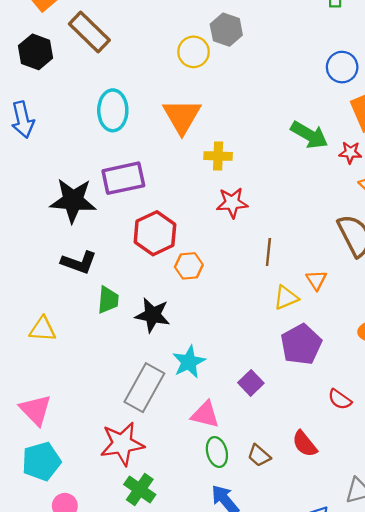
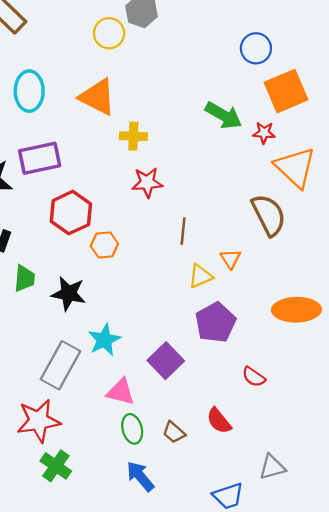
orange triangle: (182, 116) -> (97, 97), turned -33
purple square: (251, 383) -> (166, 361), size x1.4

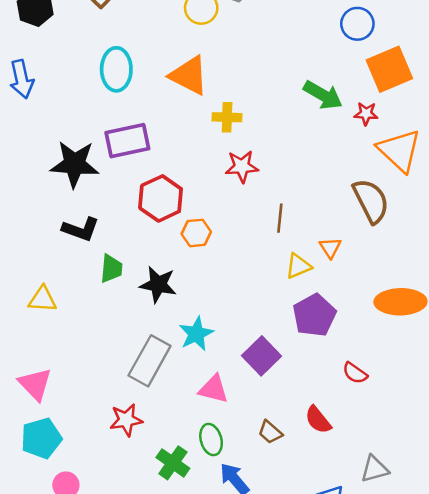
red star: (38, 421) -> (126, 420), size x0.7
green ellipse: (132, 429) -> (211, 440), moved
green cross: (56, 466) -> (173, 463), moved

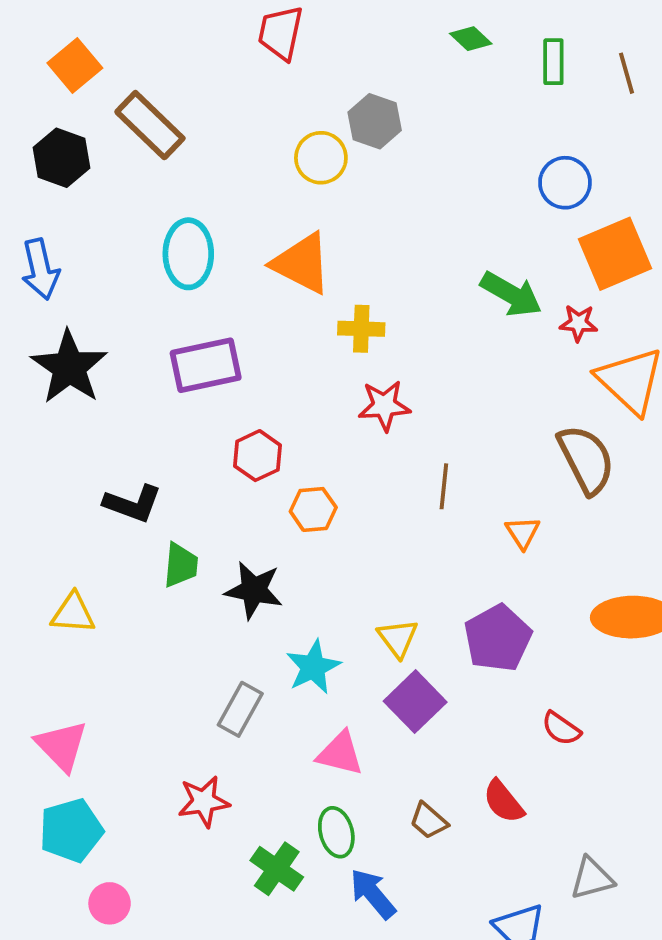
black star: (75, 164) -> (69, 367), moved, turned 30
red hexagon: (161, 198) -> (258, 456), size x0.7
yellow triangle: (298, 266) -> (398, 638), moved, turned -44
gray rectangle: (150, 361) -> (240, 709), size x0.7

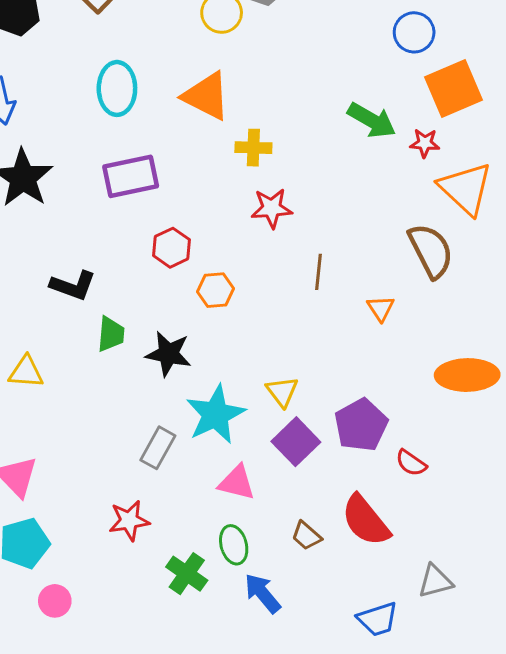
purple pentagon: (498, 638) -> (361, 425), moved
cyan star: (313, 667) -> (215, 414), size x1.4
red semicircle: (503, 802) -> (366, 521), size x1.5

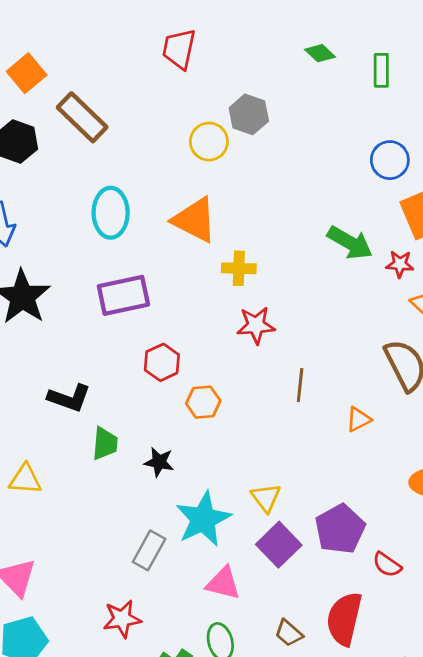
orange triangle: (381, 308) -> (359, 419), turned 36
black star: (168, 354) -> (159, 462), size x0.7
red semicircle: (366, 521) -> (344, 619), turned 52

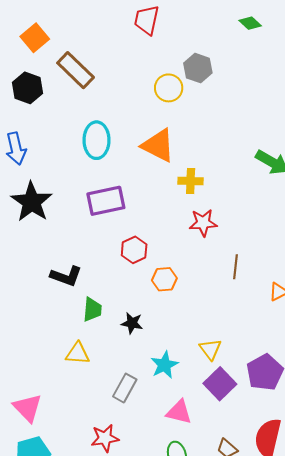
yellow triangle: (25, 479) -> (78, 353), moved
cyan star: (203, 519) -> (164, 365), size x0.7

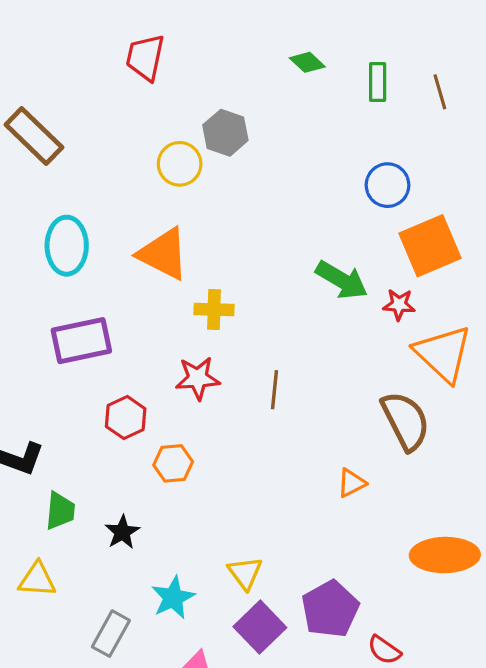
red star: (203, 223) -> (198, 378), moved
brown line: (236, 267) -> (275, 390), moved
black star: (132, 323) -> (122, 532), turned 30

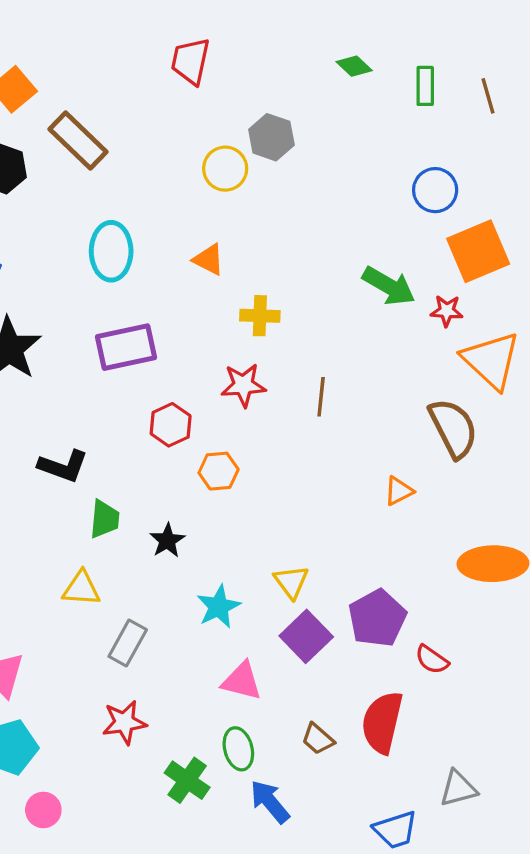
orange triangle: (163, 254) -> (209, 260), size x0.6
gray rectangle: (111, 634) -> (128, 643), moved

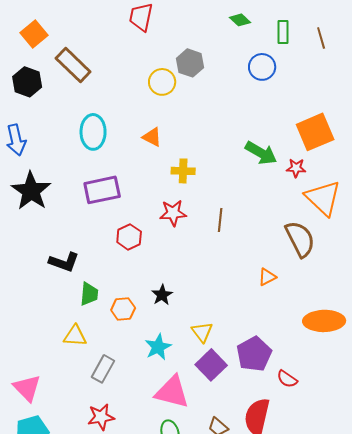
blue circle: (435, 190) -> (262, 67), moved
orange hexagon: (219, 471) -> (123, 309), moved
black star: (167, 541) -> (162, 295), moved
pink triangle: (242, 681) -> (172, 392), size x1.4

